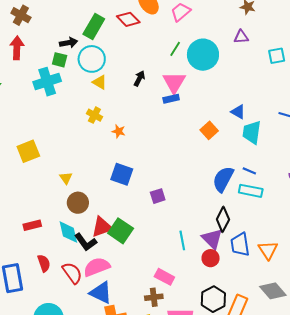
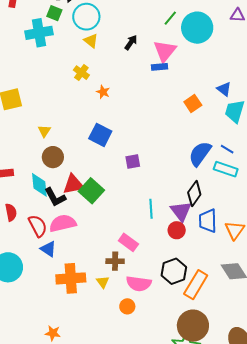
blue triangle: (101, 293) -> (48, 249), moved, size x0.7

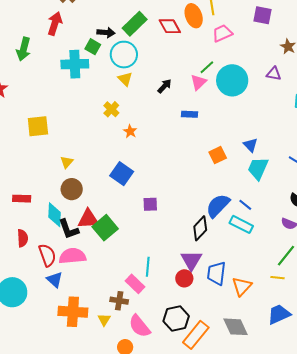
pink triangle: (165, 51) -> (199, 82), moved, size x0.7
black diamond: (194, 194) -> (200, 228), moved
cyan line: (151, 209) -> (148, 267), moved
pink semicircle: (139, 284) -> (140, 326), turned 35

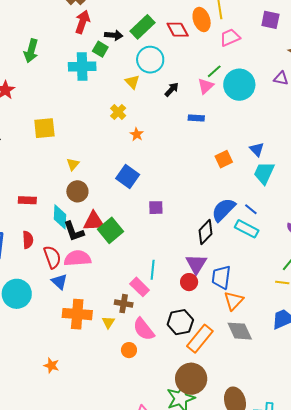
red arrow: (55, 24) -> (83, 22), moved
cyan circle: (124, 55) -> (150, 60), moved
orange triangle: (242, 286) -> (234, 301), moved

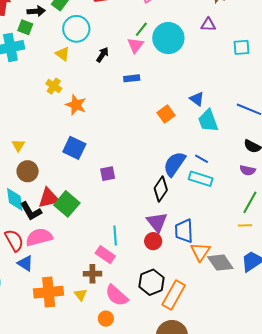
orange star: (137, 134) -> (76, 105), size x1.5
cyan trapezoid: (264, 173) -> (208, 121), turned -35
gray diamond: (240, 331) -> (220, 263), moved

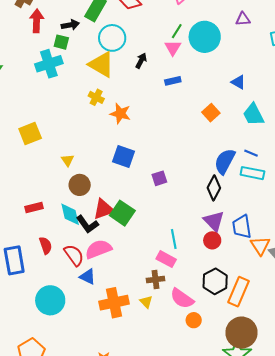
yellow triangle: (63, 54) -> (101, 64), size x1.8
blue triangle: (197, 99) -> (238, 82), moved
orange circle: (106, 319) -> (194, 320), moved

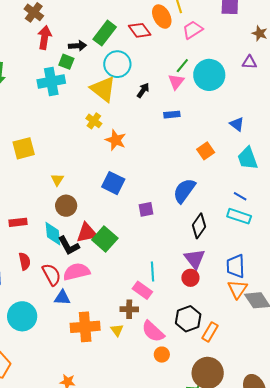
blue semicircle: (225, 161) -> (184, 191), moved
blue trapezoid: (242, 227) -> (236, 266), moved
blue triangle: (88, 277) -> (62, 298), turned -30
orange rectangle: (239, 292) -> (210, 332), size x0.7

